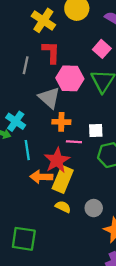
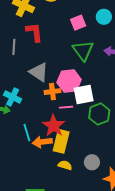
pink square: (102, 49) -> (78, 23), turned 35
pink hexagon: (70, 78) -> (69, 81), moved
white square: (96, 131) -> (84, 95), size x1.5
cyan line: (27, 150) -> (27, 133), moved

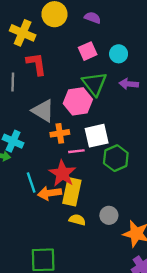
cyan circle: (104, 17) -> (119, 54), moved
pink hexagon: (69, 81) -> (78, 101), moved

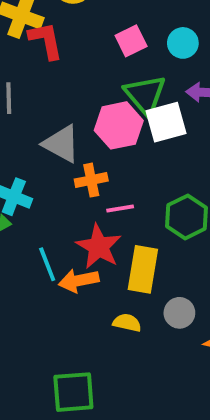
red L-shape: (36, 64) -> (46, 41), moved
white square: (97, 136) -> (166, 122), moved
yellow rectangle: (72, 192) -> (143, 269), moved

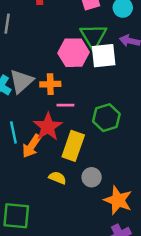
gray triangle: (61, 144) -> (21, 81), moved, turned 40
orange arrow: (79, 281) -> (32, 146), turned -55

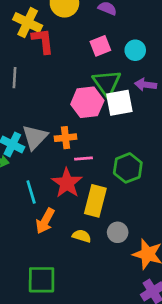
orange arrow: (32, 146) -> (45, 221), moved

